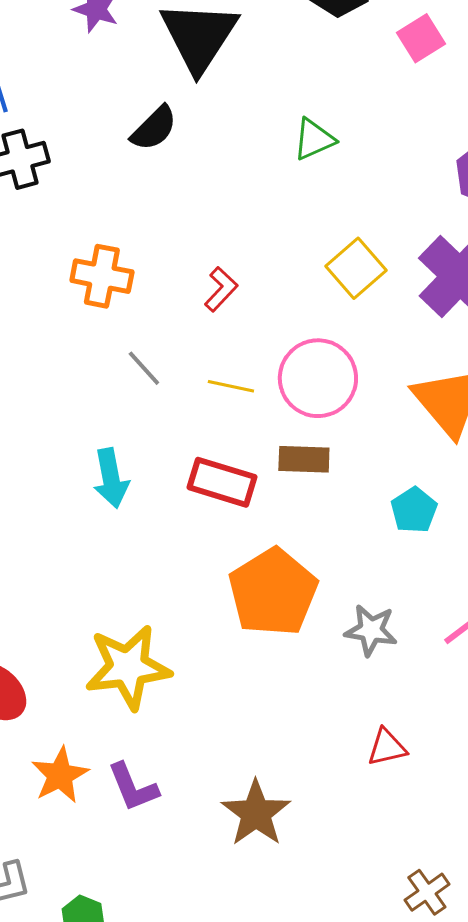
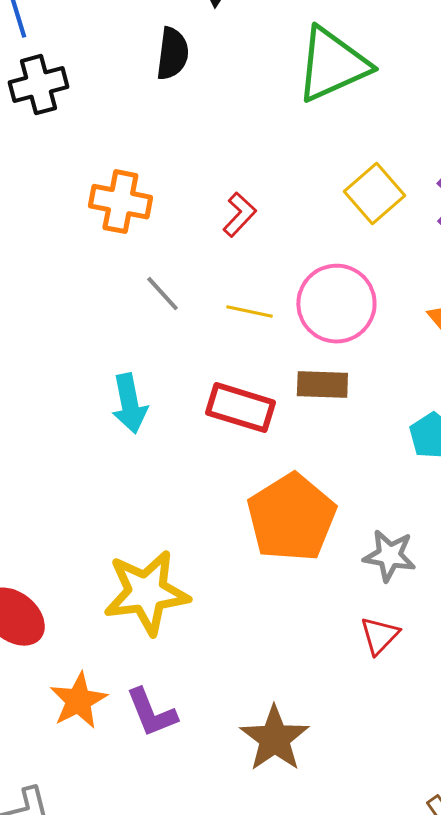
black semicircle: (154, 128) -> (172, 54), turned -38
green triangle: (314, 139) -> (332, 65), size x1.8
red triangle: (387, 747) -> (379, 636), moved, turned -33

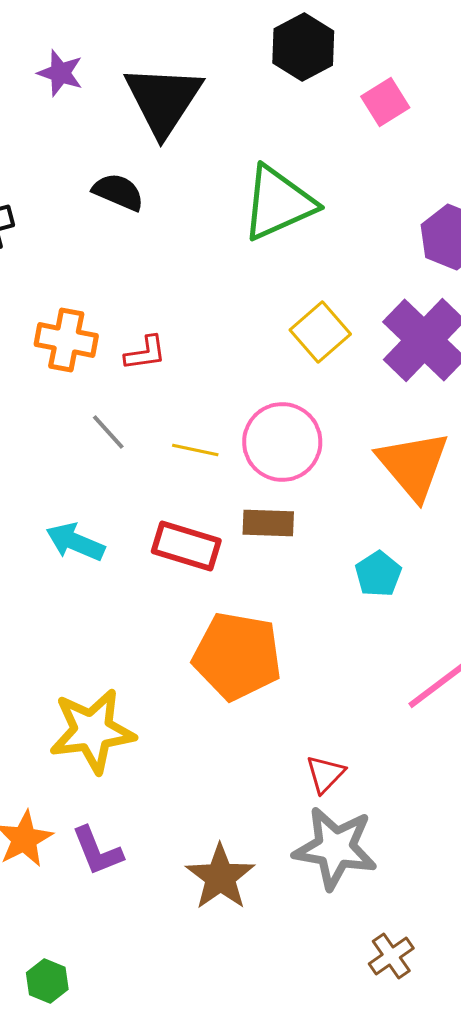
black semicircle: (172, 54) -> (118, 192), turned -74
red L-shape: (239, 215) -> (145, 353), moved, turned 39
cyan arrow: (129, 404) -> (75, 542), turned 124
orange pentagon: (291, 518) -> (237, 656), turned -30
gray star: (389, 556) -> (335, 848), moved, size x1.6

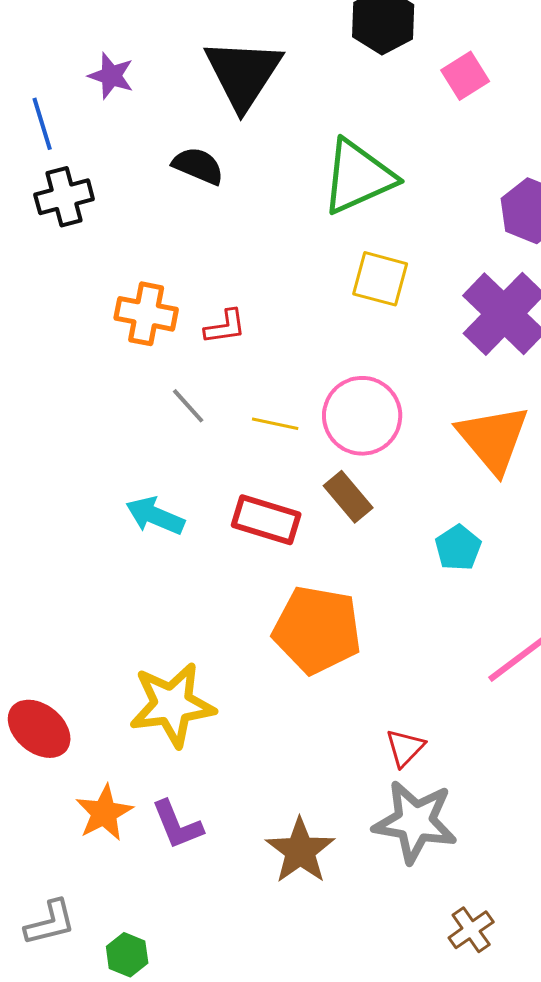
purple star: (60, 73) -> (111, 76), moved
yellow square: (320, 332) -> (380, 279), moved, turned -34
brown rectangle: (268, 523) -> (348, 497), turned 48

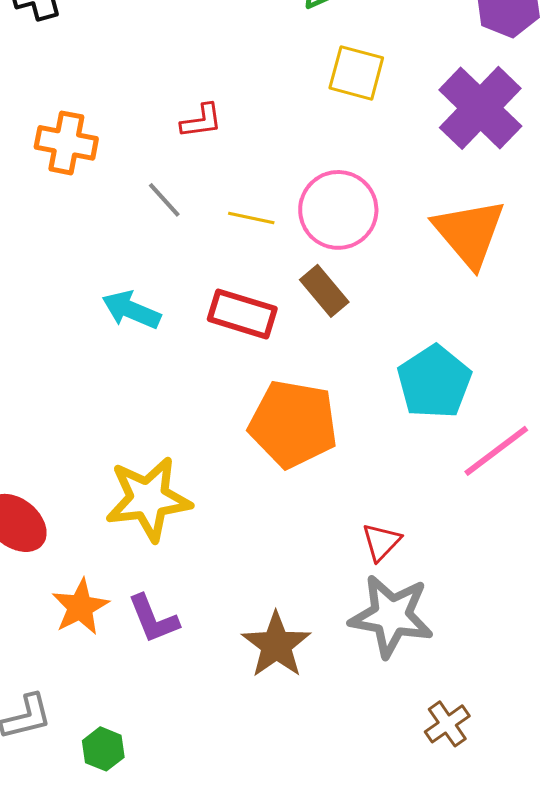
orange cross: (146, 314) -> (66, 143), moved
cyan pentagon: (458, 548) -> (434, 382), moved, size x1.6

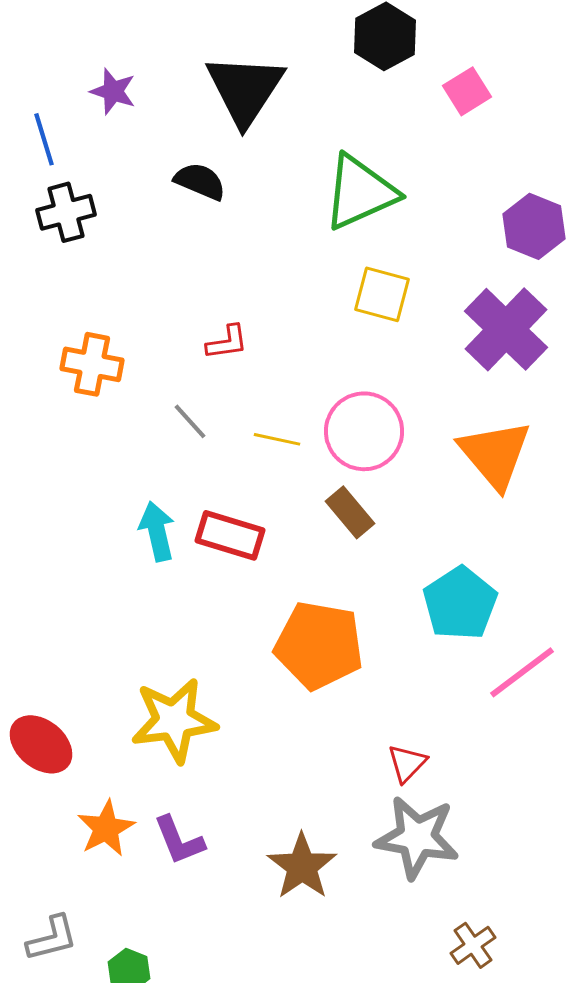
cyan arrow: (131, 310) -> (157, 531), turned 54
red rectangle: (242, 314) -> (230, 535), moved

